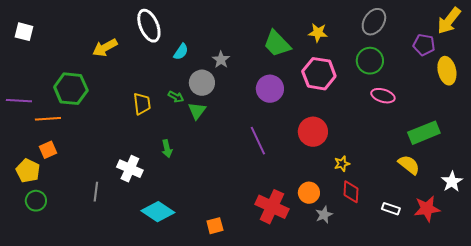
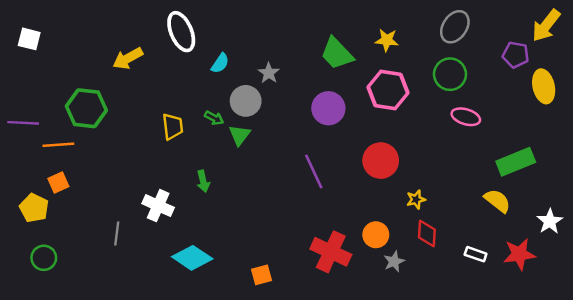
green circle: (36, 201) -> (44, 258), moved

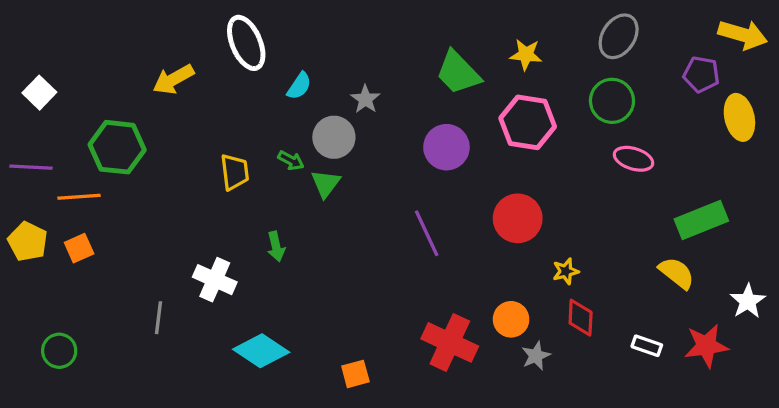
yellow arrow: (546, 26) -> (743, 35), turned -112
white square: (29, 39) -> (39, 93), moved, turned 30
yellow pentagon: (34, 208) -> (28, 242), moved

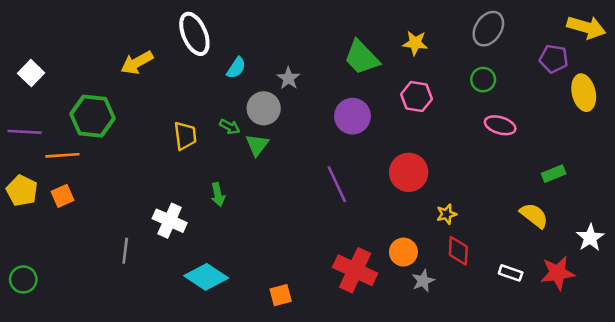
green circle: (612, 101) -> (483, 80), size x0.7
pink hexagon: (528, 122) -> (416, 97), size x0.7
green rectangle: (701, 220) -> (554, 174), size x0.6
green circle: (59, 351) -> (23, 279), moved

